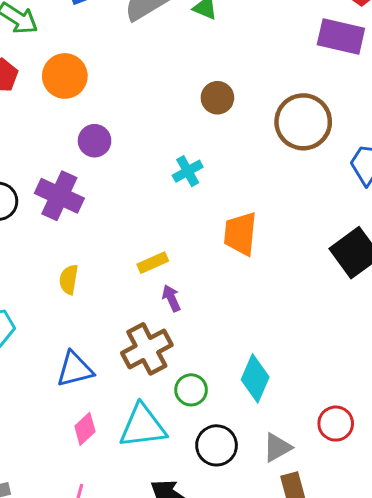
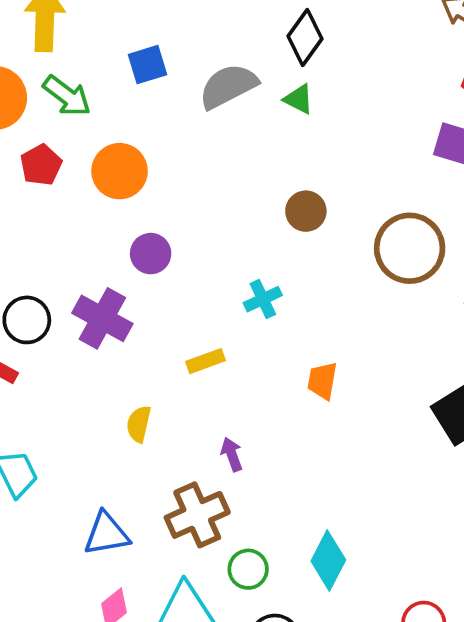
orange trapezoid: (240, 234) -> (322, 381), size x0.7
yellow rectangle: (153, 263) -> (206, 361), moved
yellow semicircle: (69, 280) -> (139, 424), moved

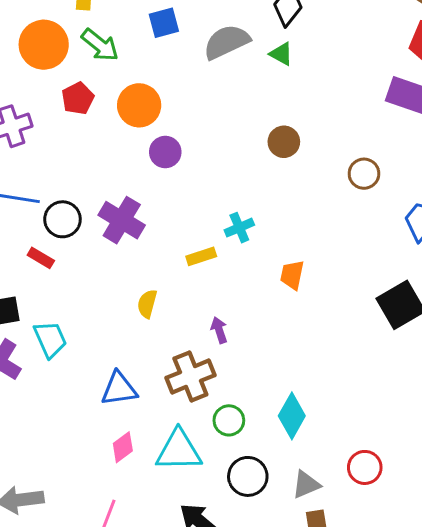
brown circle: (410, 248) -> (364, 174), size x0.6
purple circle: (151, 254) -> (165, 152), moved
cyan cross: (263, 299) -> (239, 228), moved

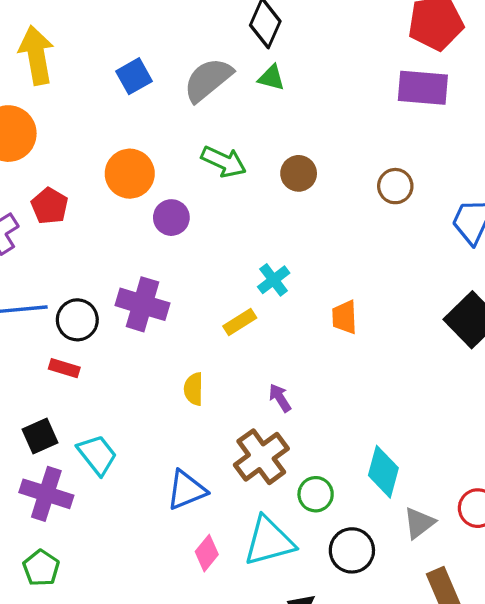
green arrow: (100, 45) -> (224, 162), moved
red pentagon: (78, 98) -> (50, 206), moved
gray triangle: (306, 485) -> (419, 523), moved

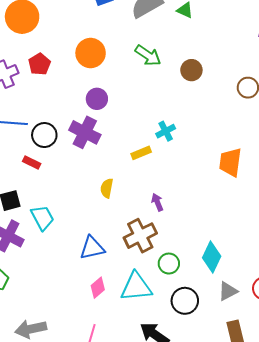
purple circle: (171, 218) -> (97, 99), moved
orange trapezoid: (345, 317) -> (230, 162), moved, size x1.4

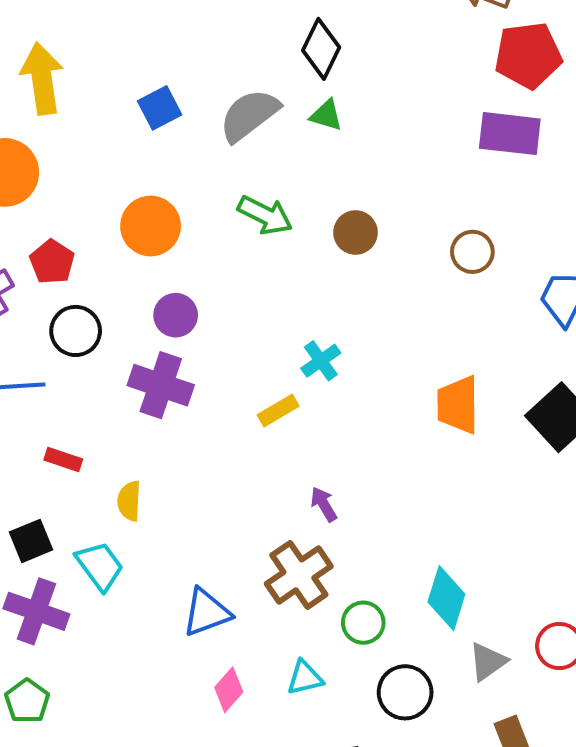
black circle: (44, 135) -> (76, 331), moved
yellow semicircle: (107, 188) -> (129, 501), moved
cyan triangle: (136, 287) -> (305, 678), size x0.6

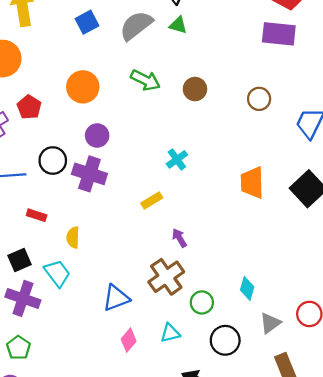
black circle: (76, 331) -> (53, 161), moved
yellow rectangle: (278, 411) -> (152, 200), moved
cyan diamond: (446, 598) -> (247, 288), size x0.7

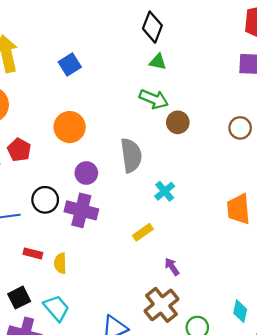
gray semicircle: (136, 26) -> (131, 155), moved, turned 124
green arrow: (145, 80) -> (154, 99), moved
yellow semicircle: (73, 237) -> (60, 263), moved

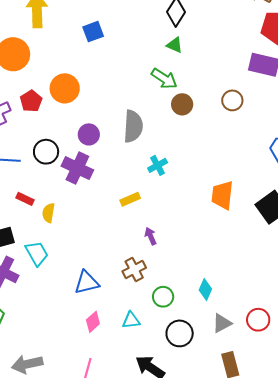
orange circle: (70, 127) -> (65, 88), moved
brown circle: (240, 128) -> (232, 100), moved
brown cross: (162, 305) -> (134, 269), size x0.7

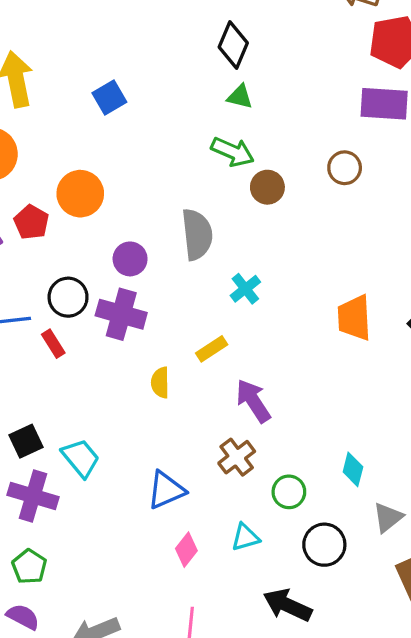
red rectangle: (25, 199) -> (53, 344), moved, turned 42
yellow semicircle: (48, 213) -> (160, 383), moved
purple arrow: (151, 236) -> (253, 401), size x1.6

